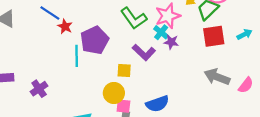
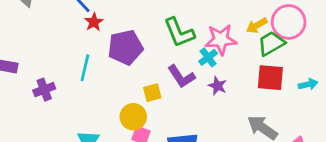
purple star: (171, 42) -> (217, 86), moved
cyan line: (77, 56) -> (85, 68), moved
yellow square: (124, 71) -> (152, 93), turned -32

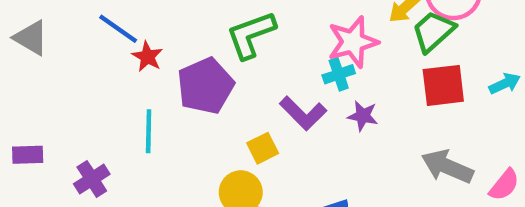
green L-shape: (179, 32) -> (251, 35), moved, turned 104
cyan cross: (208, 57) -> (339, 74), turned 30

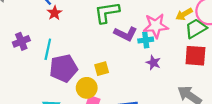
purple pentagon: (206, 86) -> (63, 68), moved
purple L-shape: (303, 113) -> (126, 34), moved, turned -30
purple cross: (92, 179) -> (21, 41), moved

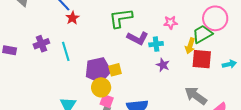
yellow arrow: (184, 14) -> (190, 46), moved, turned -42
pink star: (156, 26) -> (170, 23), moved, size x0.6
cyan line: (48, 49) -> (66, 51), turned -30
purple pentagon: (63, 68) -> (98, 70), moved

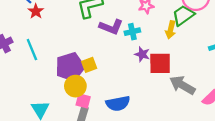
red square: (202, 59) -> (160, 63), moved

